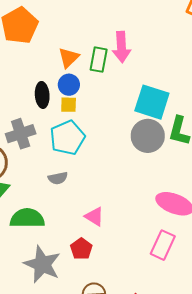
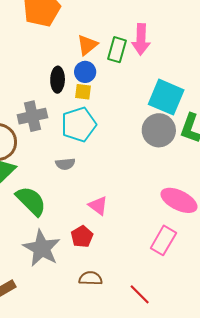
green semicircle: (27, 218) -> (31, 201), turned 40

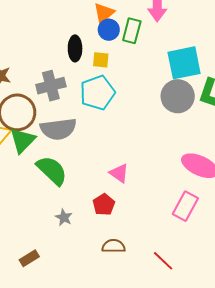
green rectangle: (117, 50) -> (132, 31), moved
blue circle: (85, 72) -> (109, 30), moved
cyan square: (166, 97) -> (184, 63), turned -33
gray semicircle: (65, 164) -> (58, 129), moved, size x1.8
gray star: (42, 248) -> (64, 217), size x0.5

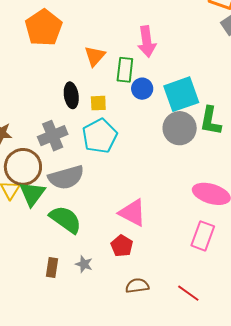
blue circle: (109, 30) -> (142, 89), moved
pink triangle: (119, 173) -> (132, 213), size x1.4
brown rectangle: (29, 258) -> (52, 268), moved, turned -42

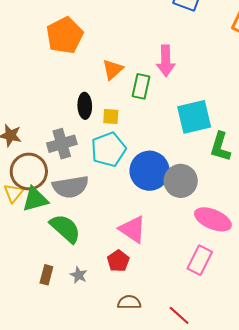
blue circle: (142, 89) -> (150, 171), moved, size x1.8
gray circle: (180, 128) -> (181, 181), moved
green triangle: (32, 194) -> (35, 199), turned 32

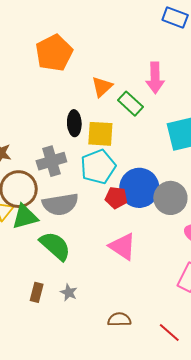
green rectangle: (141, 86) -> (130, 104), turned -60
yellow square: (111, 117) -> (100, 134), size x1.6
red pentagon: (118, 261) -> (116, 198), moved, turned -30

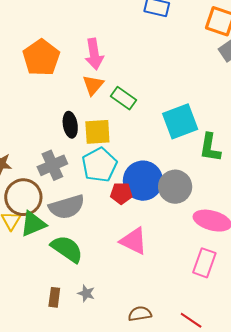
pink arrow: (155, 78) -> (94, 54), moved

